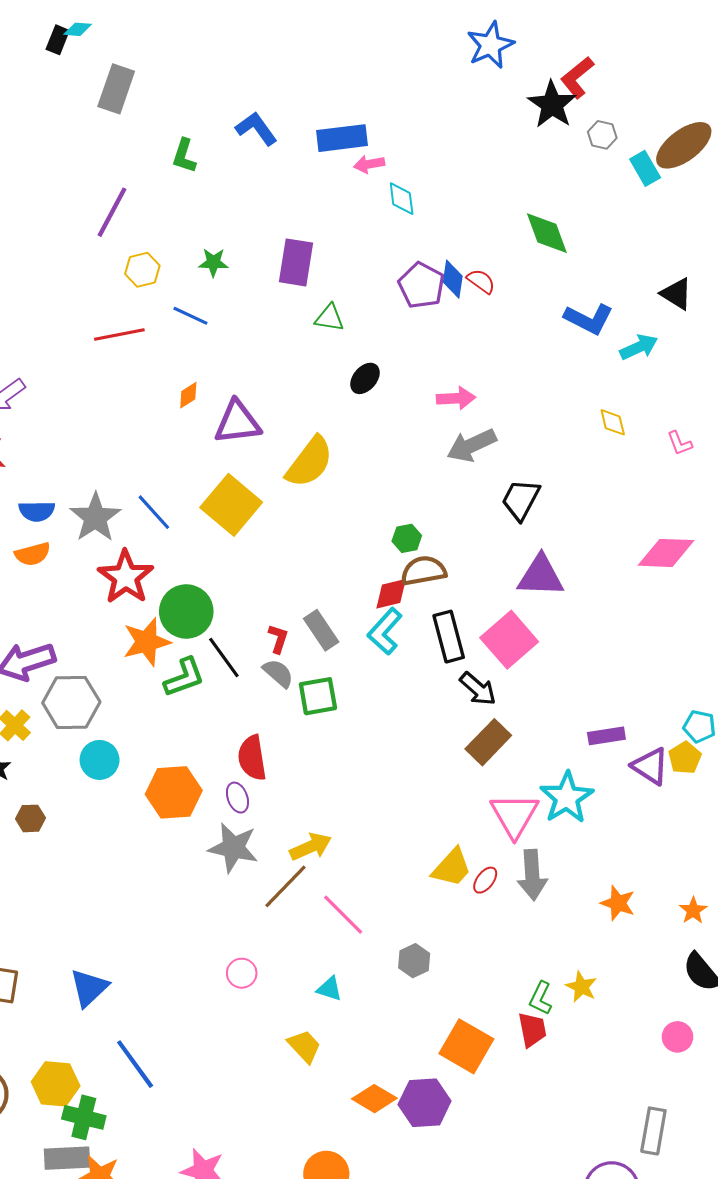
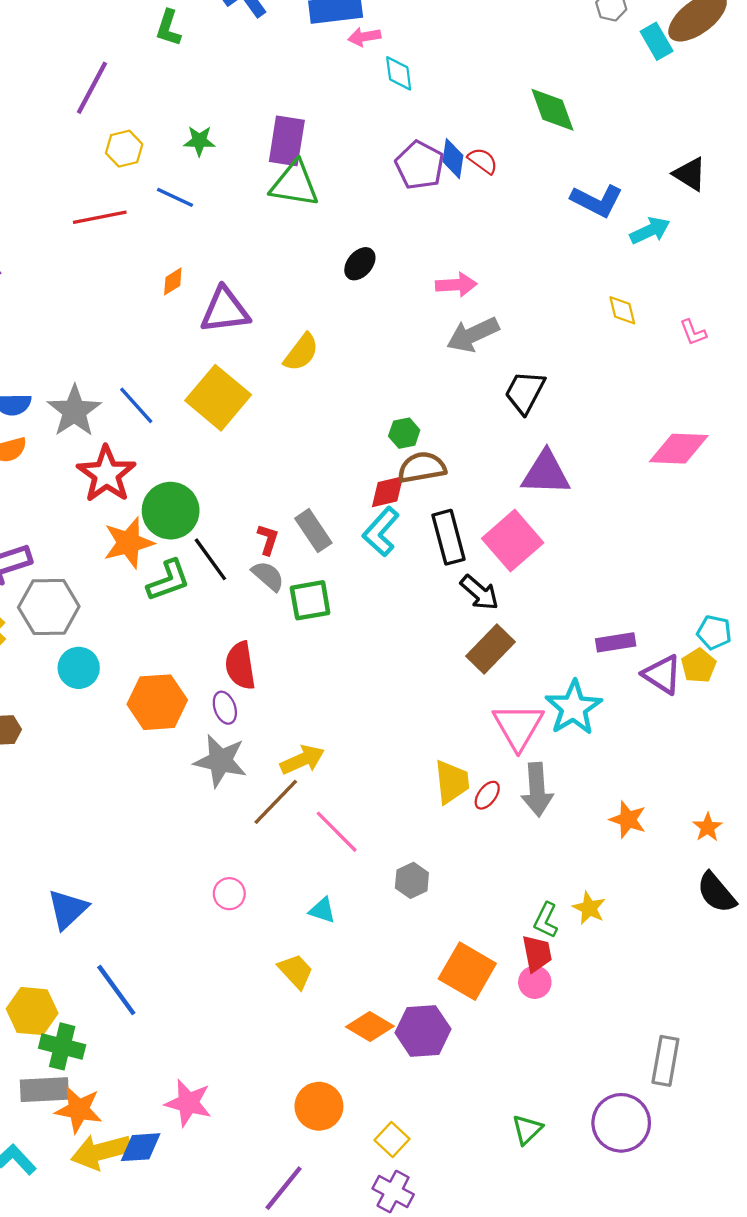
green triangle: (329, 318) -> (295, 184), moved, size x1.6
yellow semicircle: (310, 462) -> (301, 352), size x0.7
yellow trapezoid: (452, 868) -> (452, 782), turned -48
pink circle: (678, 1037) -> (535, 982), moved

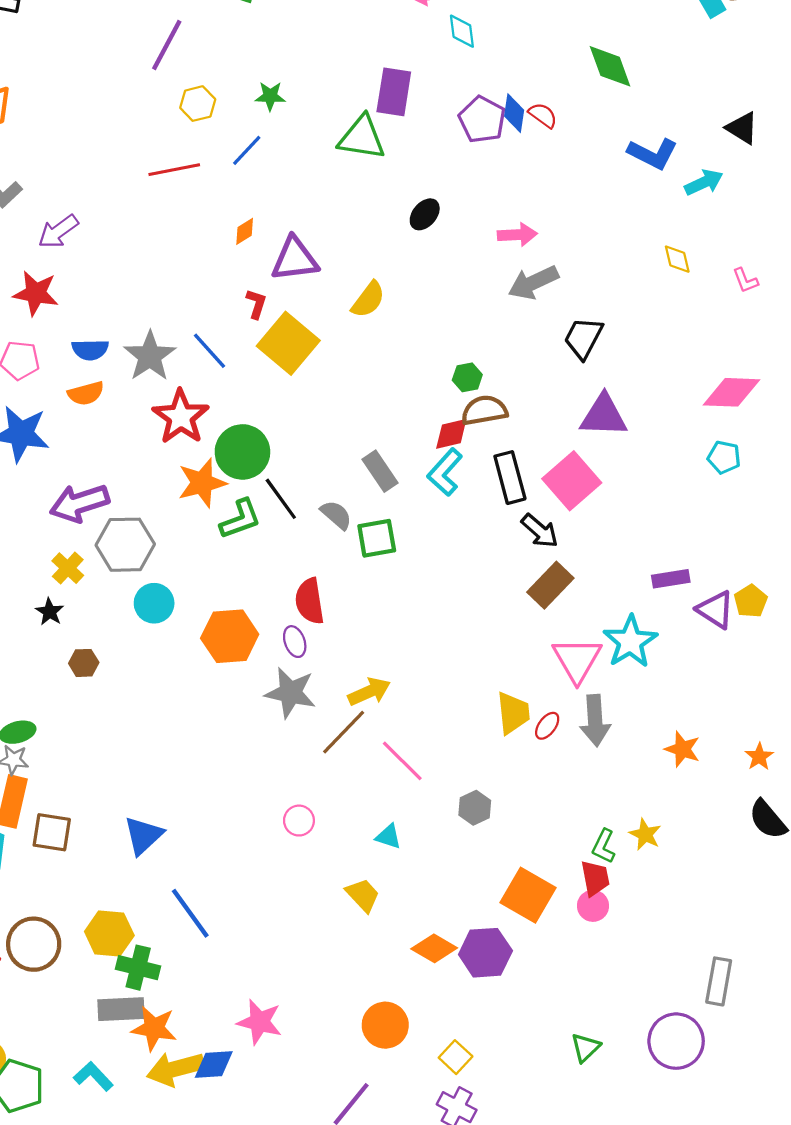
purple rectangle: (287, 141) -> (394, 92), moved
blue line: (175, 197) -> (247, 150), turned -72
red L-shape: (268, 539) -> (256, 304), moved
cyan pentagon: (714, 632) -> (724, 457), moved

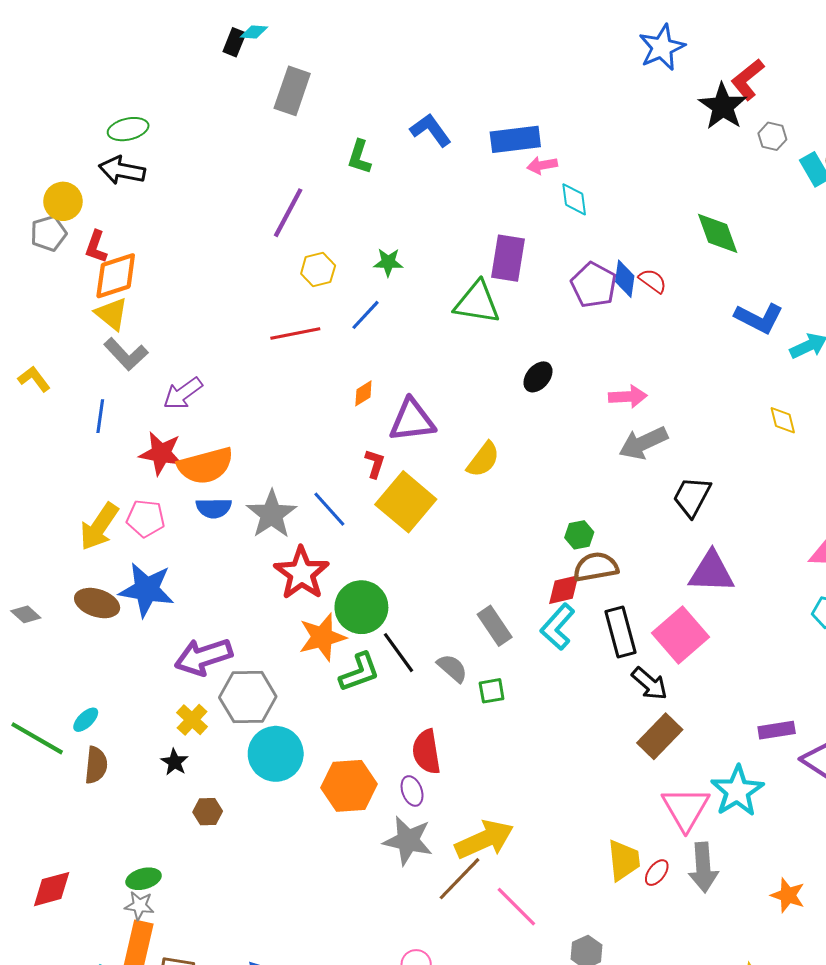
orange semicircle: (86, 393) -> (205, 466), moved, size x1.6
green square: (377, 538) -> (492, 691), size x0.7
cyan circle: (154, 603) -> (276, 754), size x1.4
yellow arrow: (369, 692) -> (484, 840), size x1.4

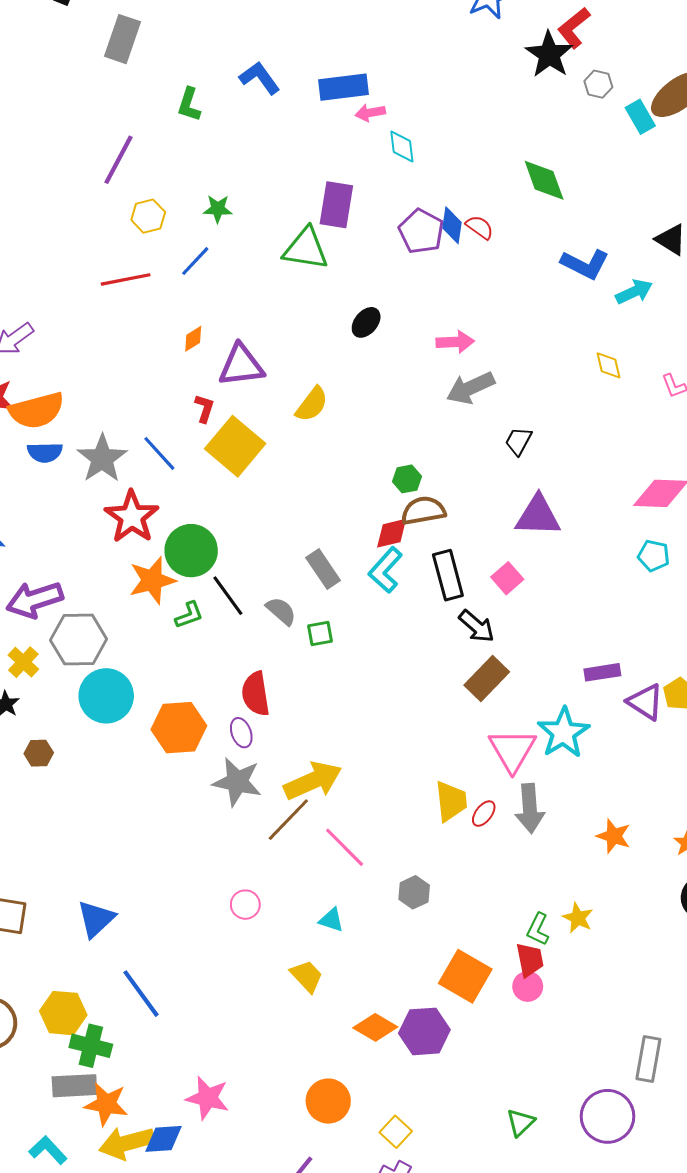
black trapezoid: (692, 497) -> (519, 441), size x0.7
pink square: (680, 635) -> (507, 578), size x0.6
green L-shape: (359, 672) -> (189, 615), size x0.7

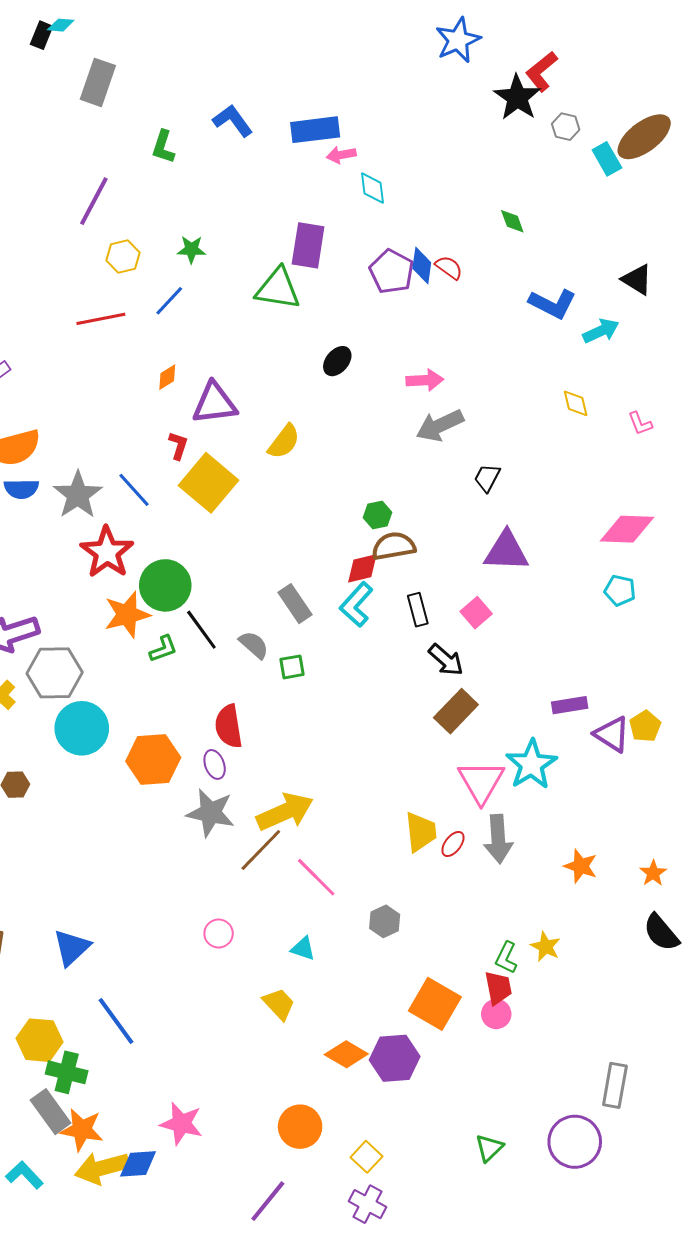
green diamond: (544, 180) -> (512, 221), size x0.6
black rectangle: (448, 575) -> (418, 610), size x0.7
gray rectangle: (74, 1086) -> (51, 1112), turned 57

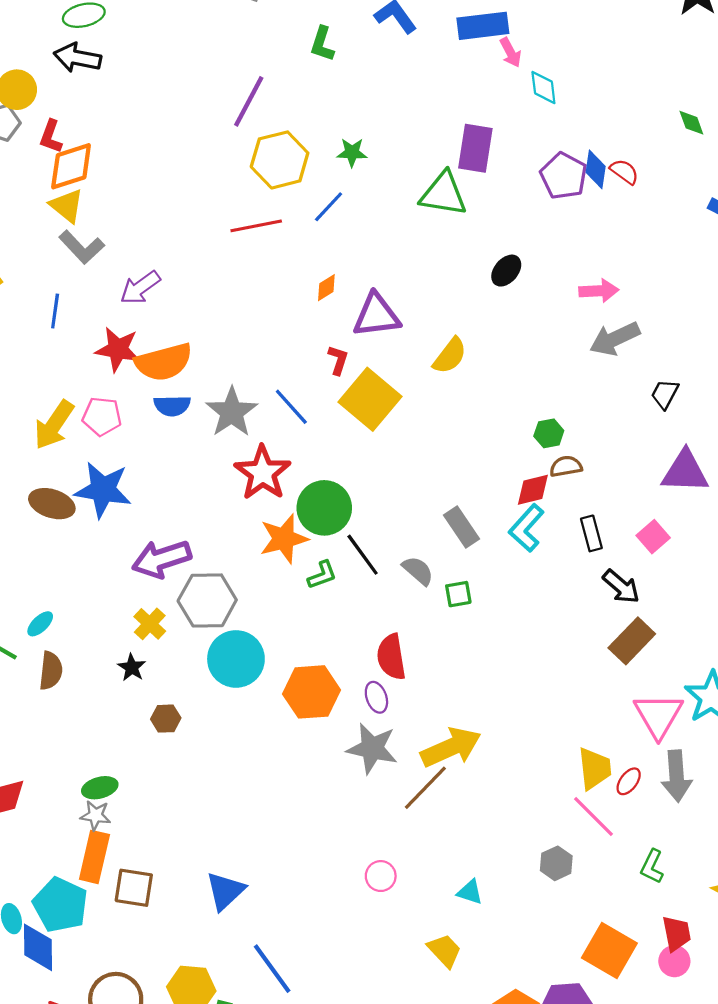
pink arrow: (341, 155) -> (510, 52), turned -108
yellow hexagon: (123, 256) -> (280, 160), size x1.6
brown semicircle: (394, 546) -> (566, 466), size x0.7
pink line: (316, 877) -> (593, 816), moved
green L-shape: (506, 958) -> (652, 866), moved

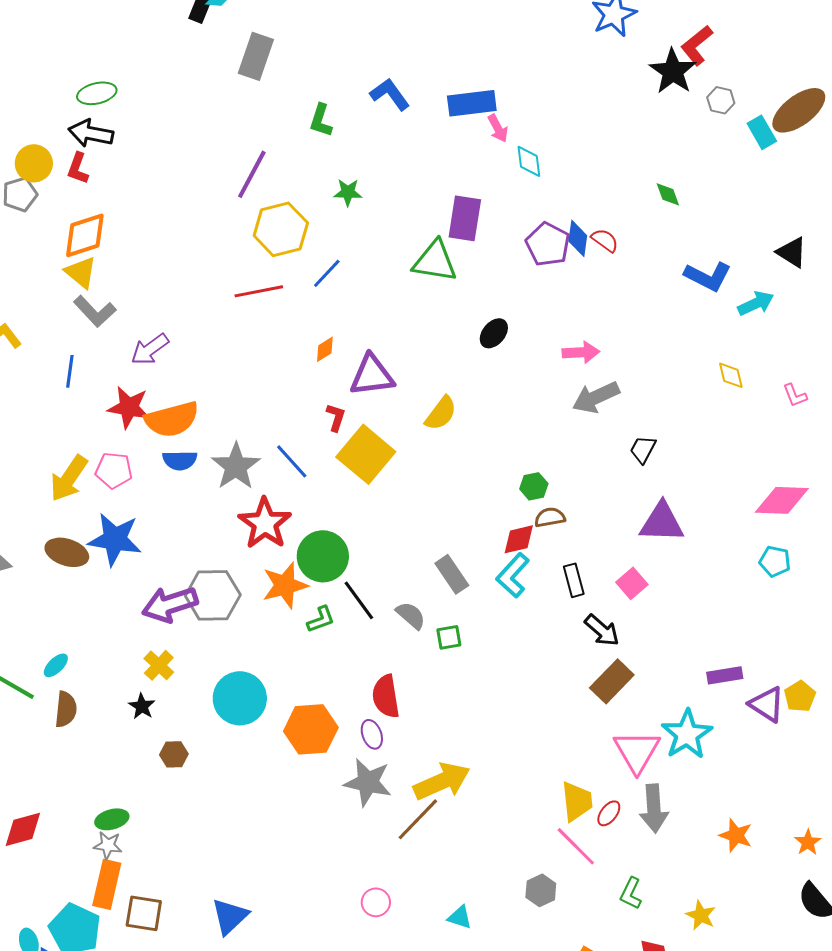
red L-shape: (51, 136) -> (78, 168), moved
green star: (352, 152) -> (348, 192), moved
gray hexagon: (207, 600) -> (213, 595), moved

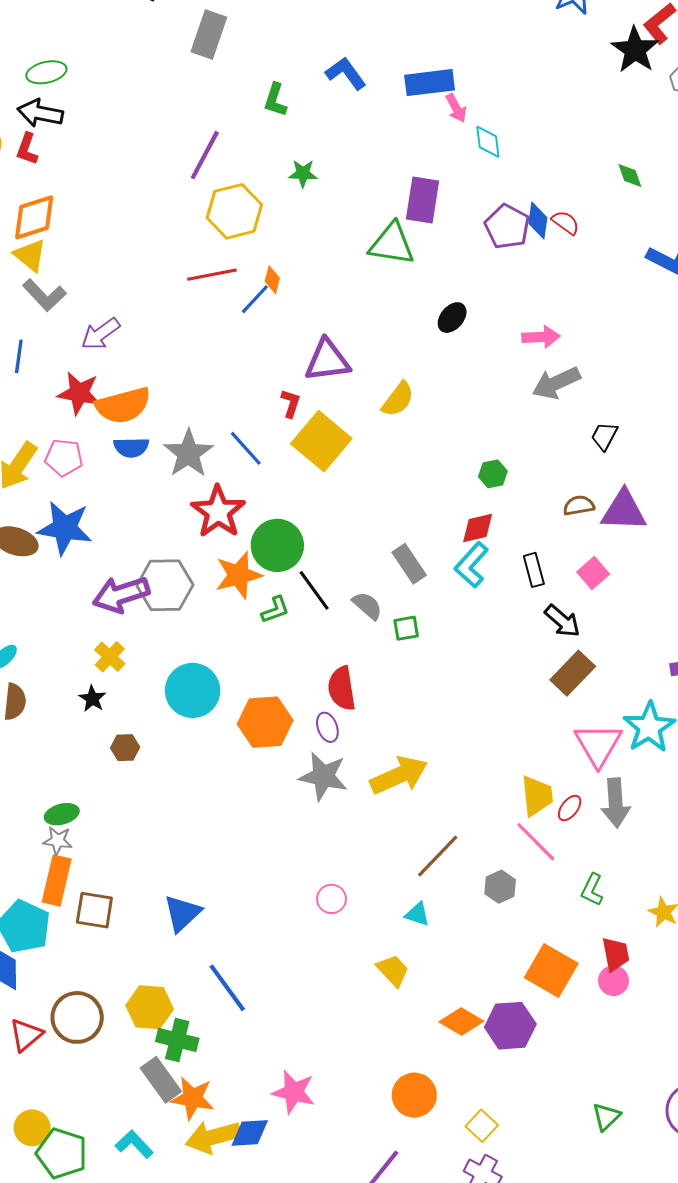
blue line: (327, 273) -> (255, 299), moved
orange diamond: (325, 349) -> (272, 280), moved, turned -44
brown semicircle: (550, 517) -> (579, 506), moved
brown line: (418, 819) -> (438, 856), moved

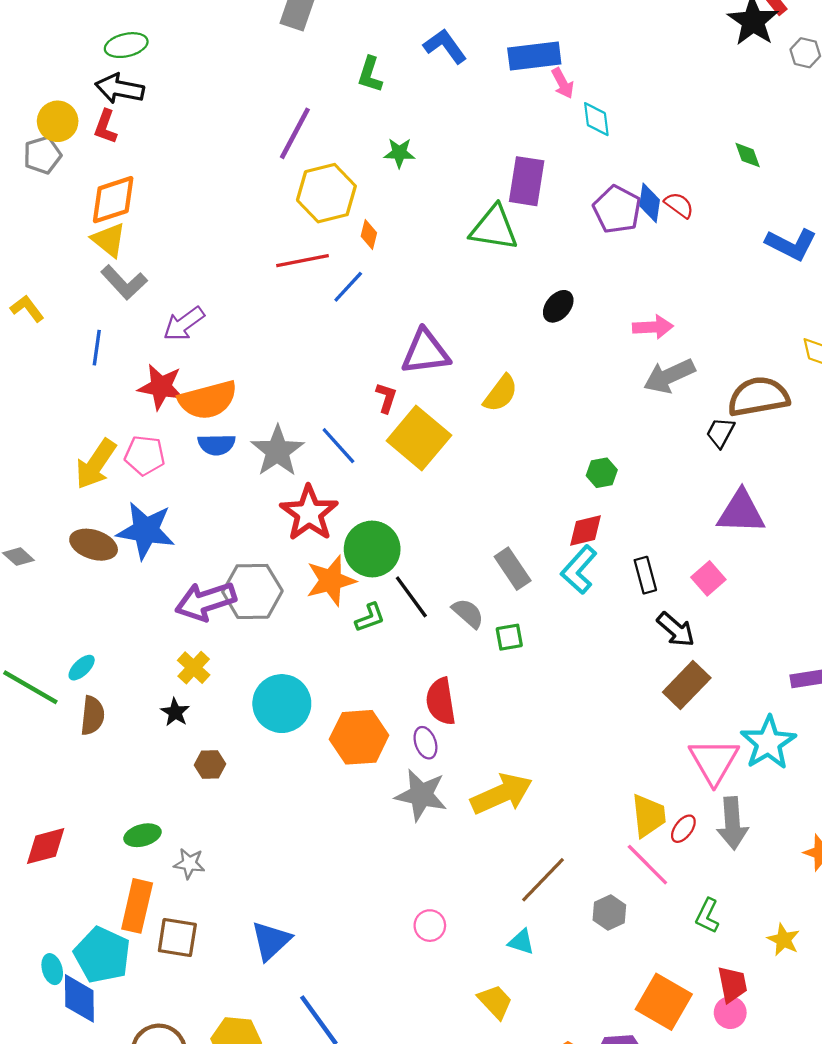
orange diamond: (272, 280) -> (369, 234), moved
brown semicircle: (579, 506) -> (758, 397), moved, size x1.8
gray star: (58, 841) -> (189, 864), moved

